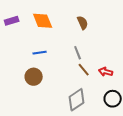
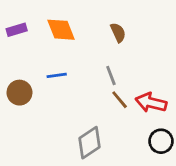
red arrow: (106, 72) -> (151, 103), size x1.5
brown circle: (34, 77) -> (19, 93), moved
gray diamond: (77, 100) -> (90, 143), moved

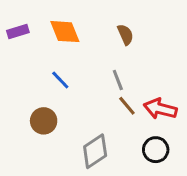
blue line: (57, 75) -> (60, 80), turned 54
brown circle: (19, 93) -> (44, 121), moved
black circle: (161, 141) -> (156, 150), moved

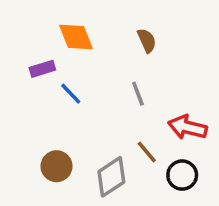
purple rectangle: (18, 32) -> (42, 69), moved
brown line: (127, 106) -> (147, 152), moved
brown circle: (44, 121) -> (57, 166), moved

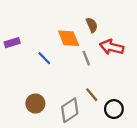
orange diamond: (76, 37) -> (69, 38), moved
purple rectangle: (42, 69) -> (12, 43), moved
red arrow: (187, 127) -> (112, 47), moved

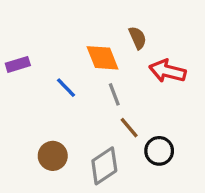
gray line: (86, 58) -> (114, 94), moved
brown line: (92, 95) -> (129, 128), moved
black circle: (114, 109) -> (159, 151), moved

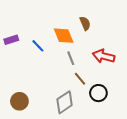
red arrow: (167, 71) -> (104, 56), moved
blue line: (66, 88) -> (38, 46), moved
brown circle: (53, 156) -> (19, 101), moved

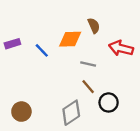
orange diamond: (64, 36) -> (70, 39), turned -70
red arrow: (104, 56) -> (121, 48), moved
gray line: (71, 58) -> (88, 64), moved, turned -56

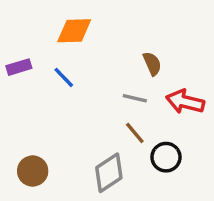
brown semicircle: (94, 26) -> (152, 64), moved
orange diamond: (70, 39) -> (74, 31), moved
red arrow: (121, 48) -> (185, 102), moved

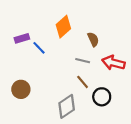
orange diamond: (74, 31) -> (63, 27), moved, turned -40
purple rectangle: (19, 67) -> (22, 38), moved
brown circle: (33, 171) -> (21, 89), moved

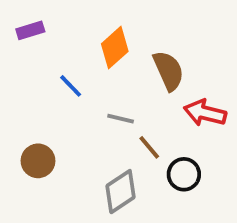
purple rectangle: (22, 38) -> (30, 30), moved
brown semicircle: (93, 39) -> (169, 71), size x1.5
gray line: (83, 61) -> (121, 119), moved

